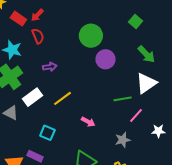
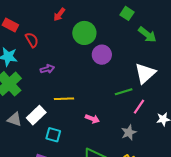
red arrow: (37, 15) -> (59, 15), moved
green arrow: (146, 54) -> (147, 35), moved
white rectangle: (32, 97) -> (36, 115), moved
yellow line: (63, 98) -> (64, 99), turned 42

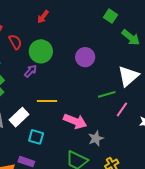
green circle: (84, 33) -> (41, 51), moved
purple arrow: (47, 69) -> (31, 71), turned -32
pink arrow: (92, 119) -> (75, 121), size x1.6
gray star: (129, 132) -> (96, 138), moved

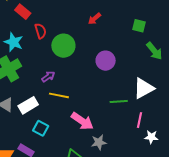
green square: (111, 16) -> (139, 26), turned -32
red arrow: (43, 17) -> (94, 19), moved
purple arrow: (31, 71) -> (48, 77), moved
pink line: (122, 109) -> (139, 120), moved, turned -35

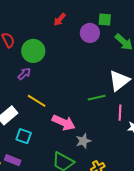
purple circle: (106, 61) -> (90, 33), moved
purple arrow: (48, 77) -> (24, 74), moved
yellow line: (59, 95) -> (37, 101), turned 30

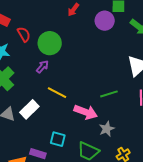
green line: (97, 98) -> (109, 94), moved
cyan square: (24, 136) -> (58, 139), moved

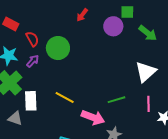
purple arrow: (42, 67) -> (33, 61), moved
white rectangle: (29, 109) -> (31, 101), moved, turned -48

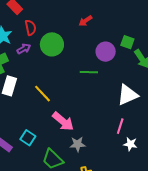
green square: (127, 12) -> (127, 42), moved
purple circle: (113, 26) -> (106, 52), moved
green line: (117, 100) -> (89, 72), moved

